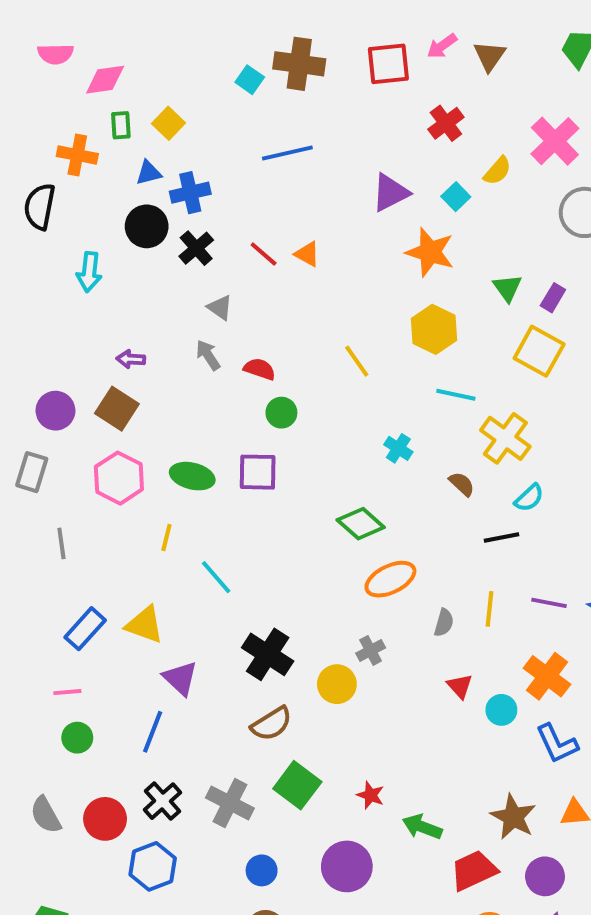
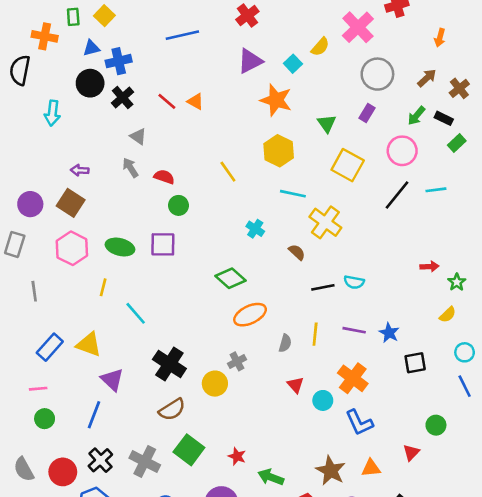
red cross: (446, 123) -> (247, 16), moved
purple rectangle: (553, 298) -> (367, 113), moved
cyan semicircle: (529, 498) -> (354, 282), moved, turned 54

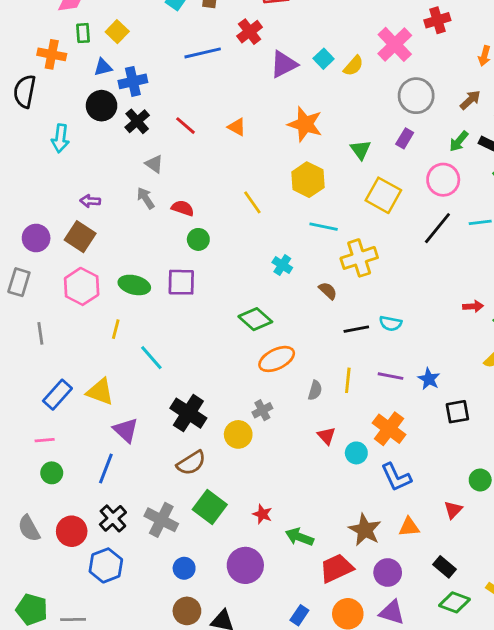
red cross: (247, 16) -> (250, 32), moved
purple triangle: (250, 61) -> (284, 64), moved
cyan square: (293, 64) -> (324, 59), moved
orange triangle: (195, 101) -> (237, 127), moved
yellow cross: (325, 222) -> (359, 258), turned 36

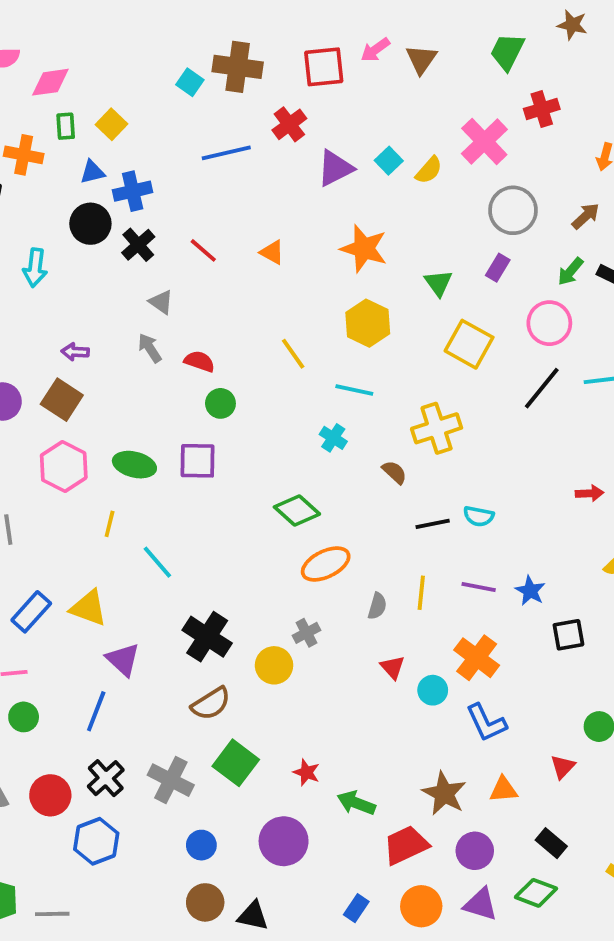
cyan line: (324, 227) -> (354, 390), moved
green diamond: (455, 602) -> (536, 893), moved

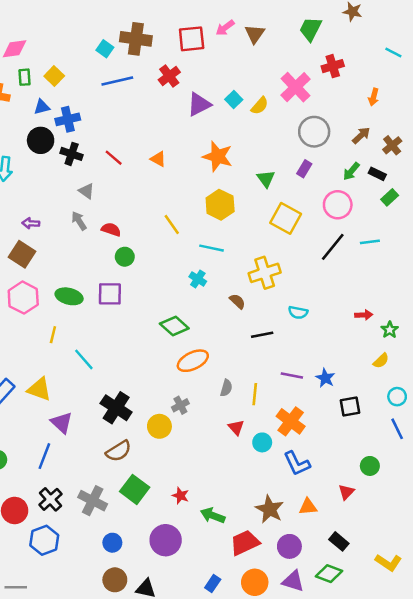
blue line: (226, 153) -> (117, 81), moved
black cross: (138, 245) -> (72, 154), turned -30
cyan semicircle: (479, 516) -> (298, 312), moved
yellow line: (421, 593) -> (255, 394), moved

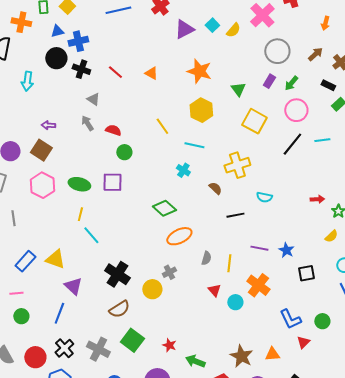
green arrow: (351, 171) -> (291, 83), moved
yellow line: (53, 335) -> (80, 214), moved
blue L-shape: (297, 463) -> (290, 319), moved

